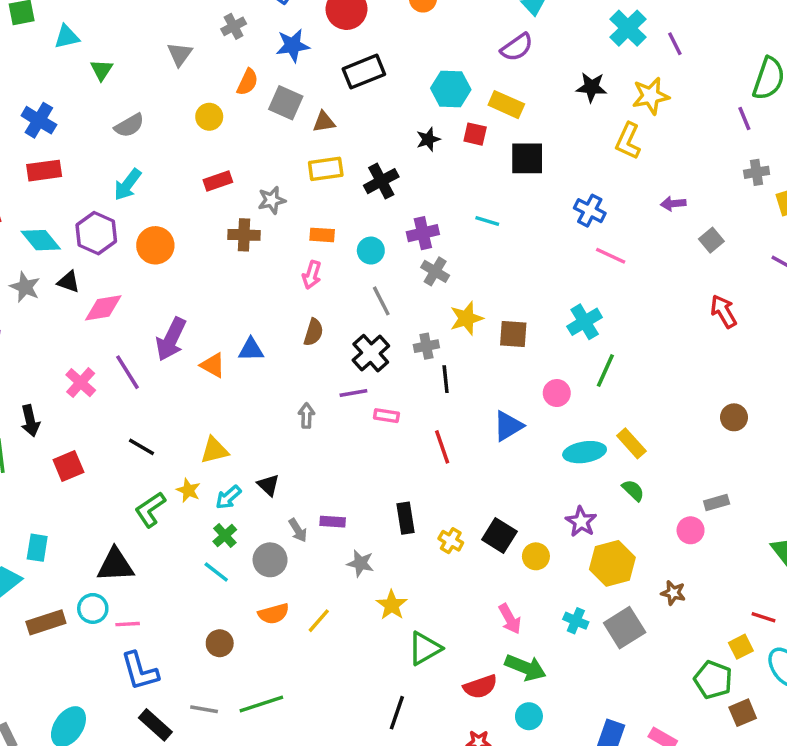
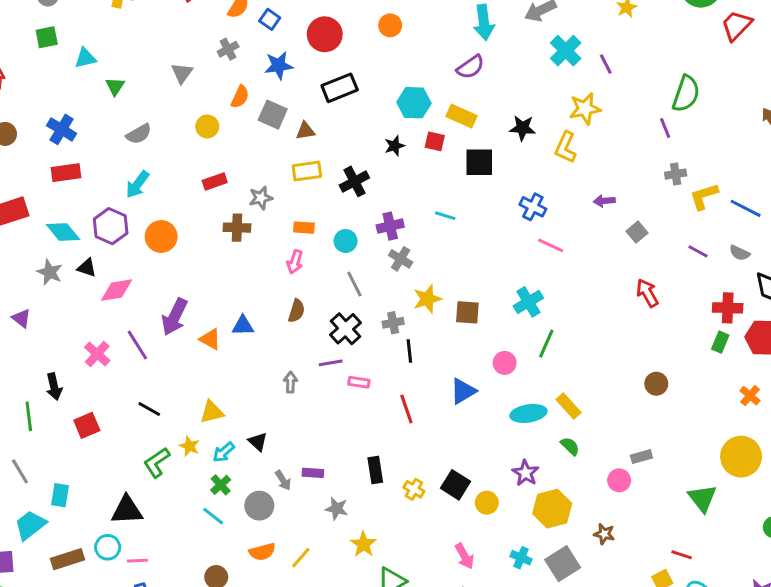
black star: (591, 87) -> (522, 128), moved

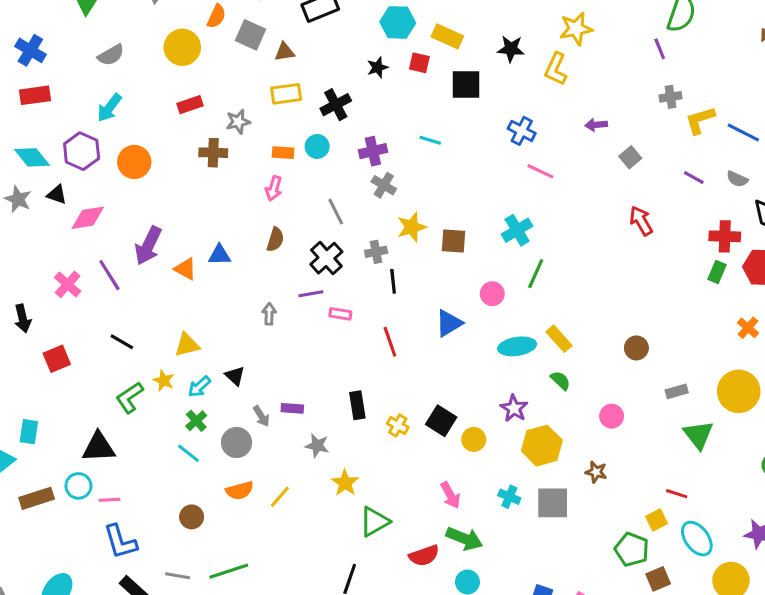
yellow circle: (207, 126) -> (182, 47), size x1.5
cyan circle: (346, 241) -> (317, 146), moved
brown circle: (656, 384) -> (636, 348), moved
gray rectangle: (641, 457) -> (677, 391), moved
gray square: (563, 564) -> (553, 503), turned 32

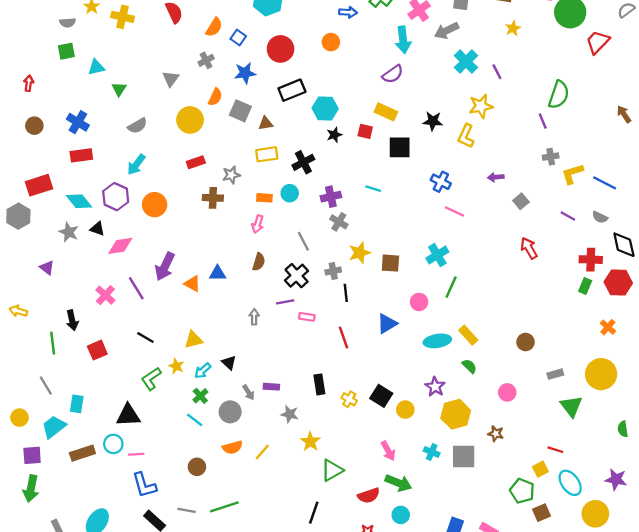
cyan hexagon: (398, 22) -> (325, 108), moved

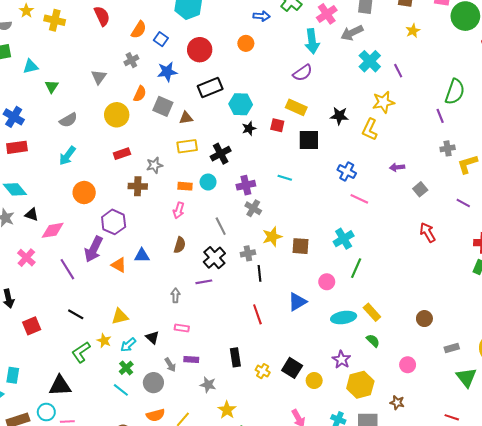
purple hexagon: (116, 197) -> (114, 222), moved
pink cross: (105, 295) -> (26, 258), moved
pink rectangle: (307, 317) -> (182, 328), moved

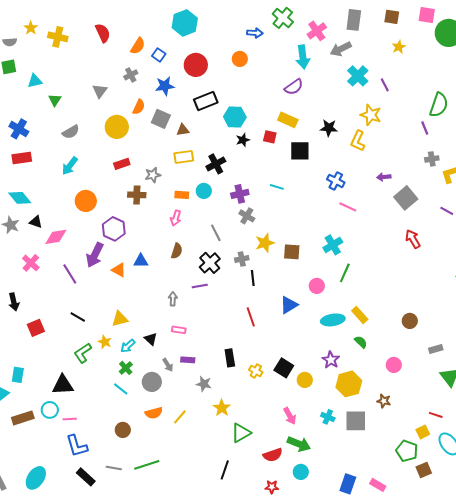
yellow star: (383, 102) -> (371, 115), turned 30
gray square: (420, 189) -> (406, 198), size x1.6

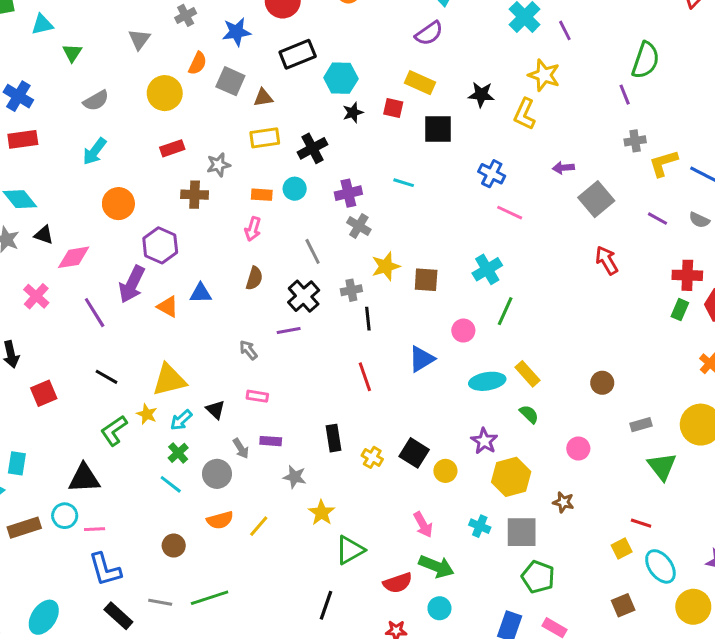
gray arrow: (173, 299) -> (248, 350), turned -40
yellow triangle: (120, 319) -> (169, 380), size x1.4
green pentagon: (407, 451) -> (538, 577), moved

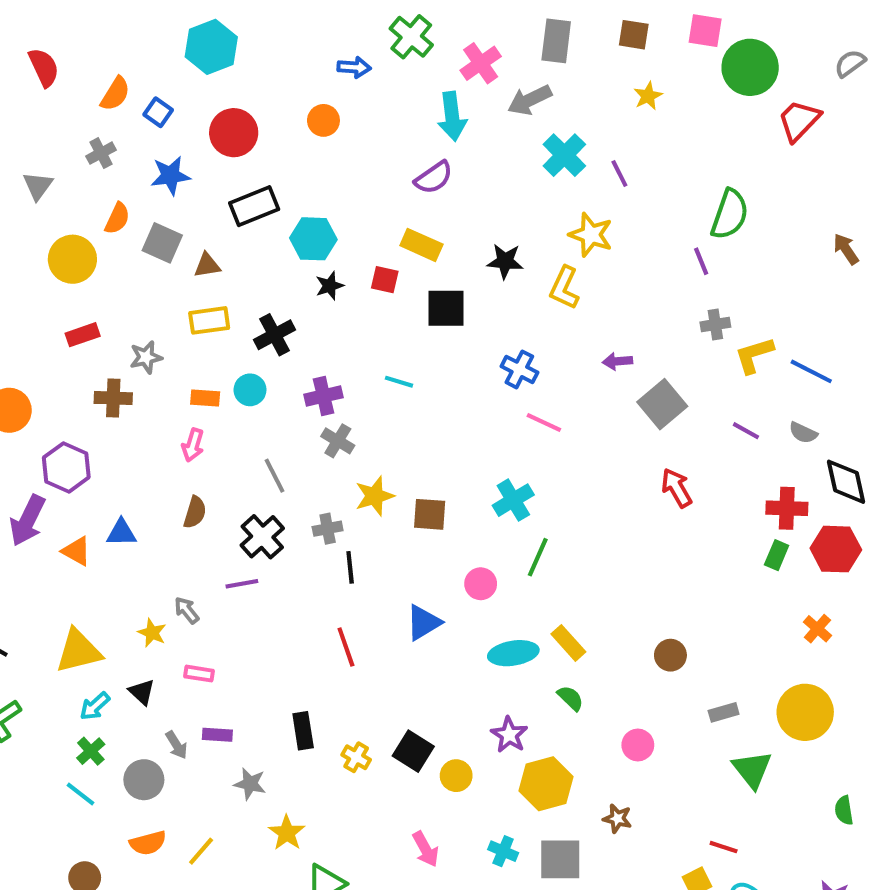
yellow star: (147, 414) -> (152, 633), moved

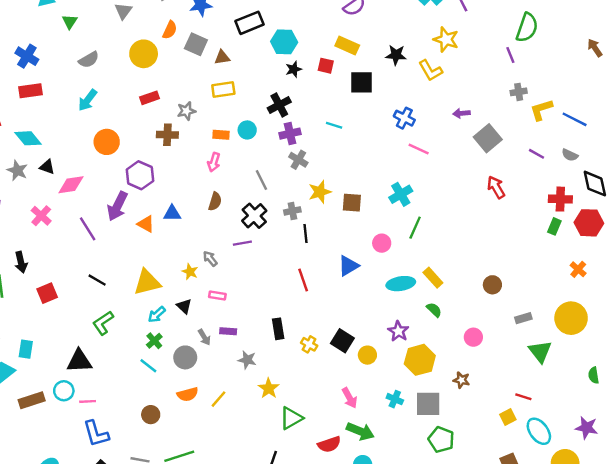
yellow L-shape: (564, 288) -> (431, 70), turned -55
black cross: (274, 335) -> (279, 105), moved

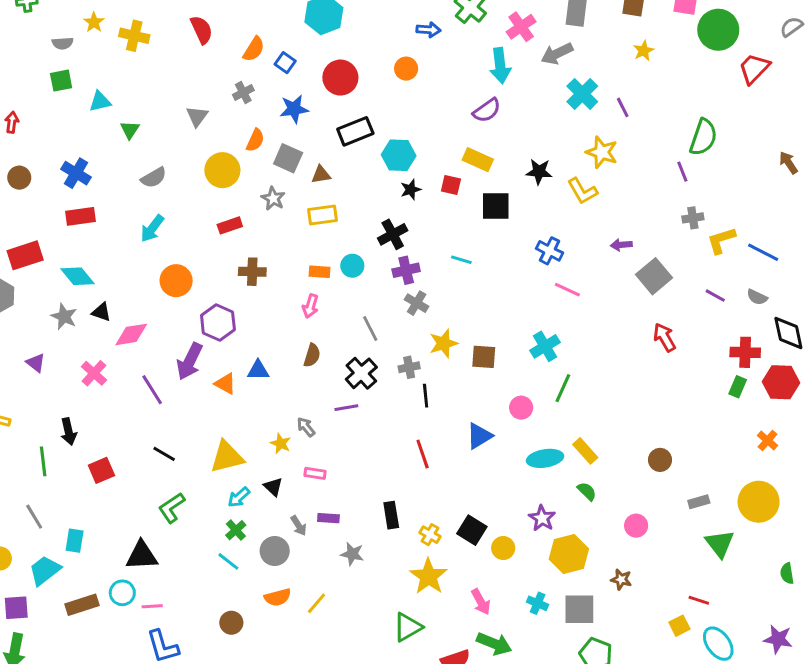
gray star: (186, 111) -> (273, 199), moved, turned -30
yellow star: (269, 388) -> (429, 576), moved, size x1.4

